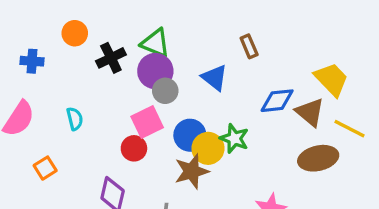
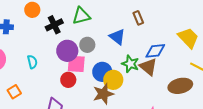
green triangle: (155, 43) -> (81, 16), turned -36
purple circle: (155, 71) -> (67, 51), moved
brown triangle: (310, 112) -> (148, 67), moved
pink square: (147, 122) -> (76, 64), turned 30
green star: (234, 138) -> (130, 64), moved

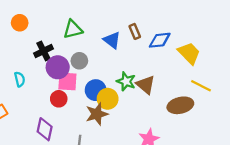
black cross: (54, 25) -> (44, 51), moved
blue triangle: (117, 37) -> (112, 40), moved
blue diamond: (155, 51) -> (160, 40), moved

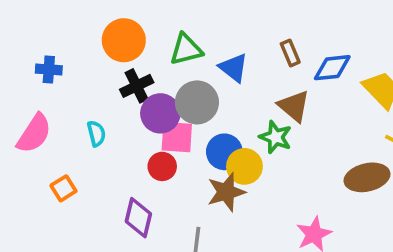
orange circle: (20, 23) -> (124, 40), moved, size x1.5
blue triangle: (112, 40) -> (233, 68), moved
gray circle: (79, 61) -> (197, 102), size x1.5
brown triangle: (146, 85) -> (294, 106), moved

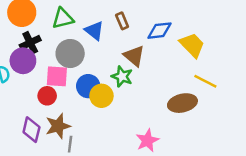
brown rectangle: (290, 53) -> (122, 21), moved
purple circle: (160, 113) -> (23, 61), moved
brown star: (226, 192) -> (58, 126), moved

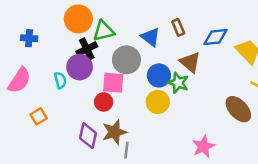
green triangle: (63, 18) -> (104, 31), moved
blue circle: (88, 86) -> (159, 75), moved
brown ellipse: (182, 103) -> (238, 109), turned 60

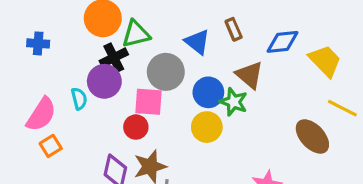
pink semicircle: (19, 80) -> (41, 114), moved

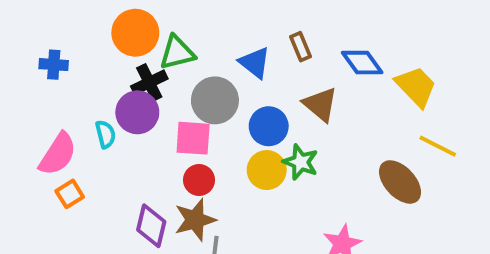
blue diamond: (282, 42) -> (362, 63), turned 60
green star: (234, 102) -> (301, 162), moved
red circle: (136, 127) -> (199, 180), moved

